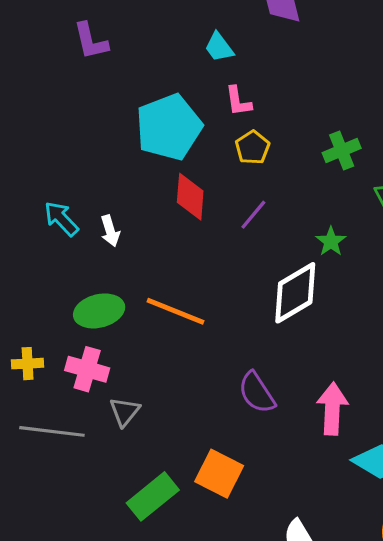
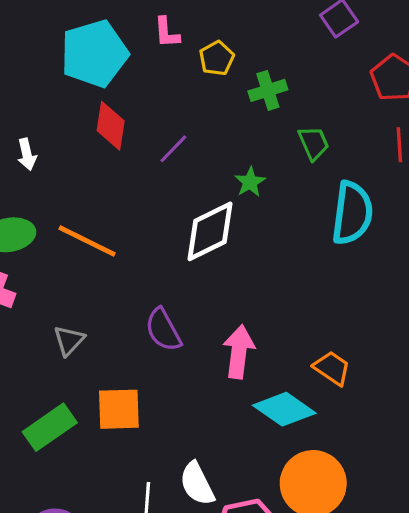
yellow pentagon: (252, 148) -> (217, 58), moved
gray triangle: (125, 412) -> (69, 340), moved
orange square: (219, 474) -> (119, 409), turned -33

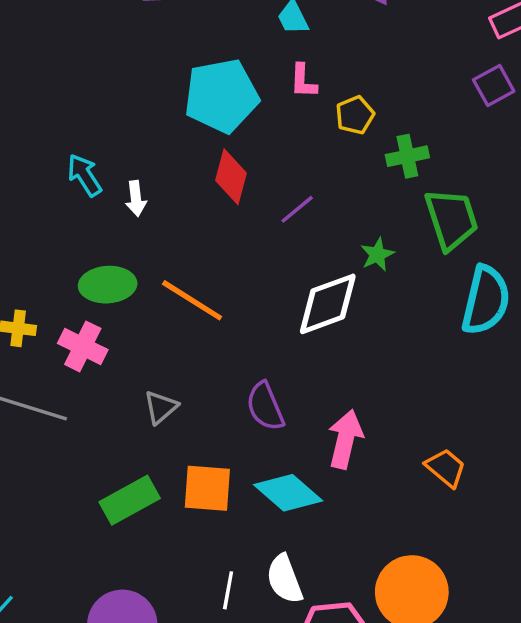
green trapezoid: (314, 143) -> (451, 219), size x1.6
cyan diamond: (284, 409) -> (288, 493), moved

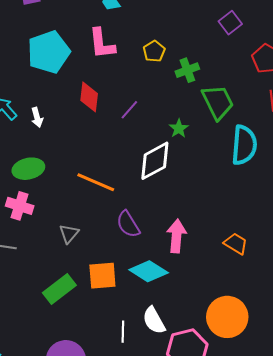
pink L-shape: (303, 81) -> (102, 44), moved, size x1.6
cyan pentagon: (221, 96) -> (49, 52), moved
orange line: (192, 300) -> (96, 182), moved

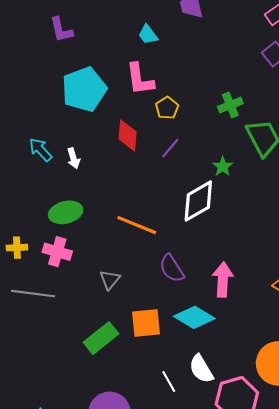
yellow pentagon: (154, 51) -> (167, 108), moved
white line: (123, 332) -> (169, 381), turned -30

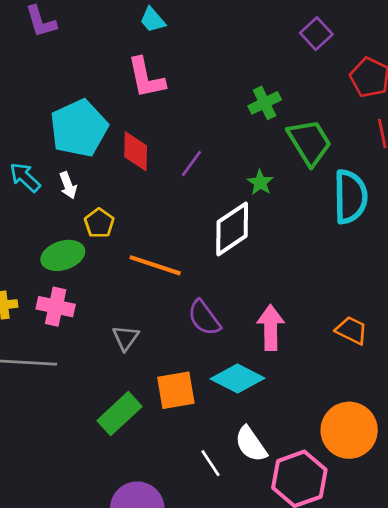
cyan pentagon: (84, 89) -> (79, 128), moved
yellow pentagon: (167, 108) -> (99, 223), moved

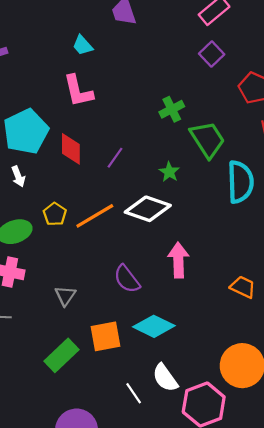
yellow pentagon: (99, 223) -> (55, 214), moved
white diamond: (232, 229) -> (148, 209), turned 54
orange line: (155, 265) -> (95, 216), moved, turned -48
pink arrow: (271, 327) -> (178, 260), moved

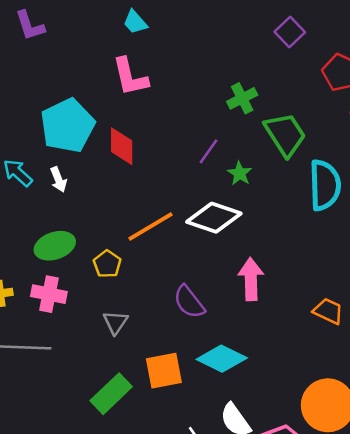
purple line: (115, 158) -> (209, 151), moved
yellow pentagon: (55, 214) -> (107, 264), moved

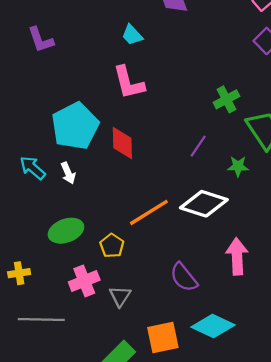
green star: (240, 173) -> (238, 166), moved, turned -30
pink cross: (49, 294) -> (84, 281), moved, turned -32

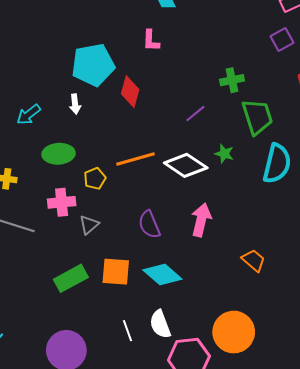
pink L-shape: (129, 83) -> (151, 41), size x0.7
green star: (238, 166) -> (224, 154), moved
cyan arrow: (33, 168) -> (29, 115), moved, turned -95

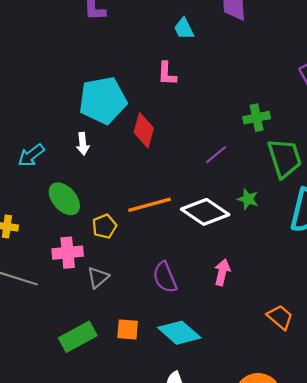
green ellipse: (59, 154) -> (64, 199), turned 52
pink arrow: (201, 220) -> (222, 272), size x0.7
orange square: (116, 272) -> (128, 330), size x0.7

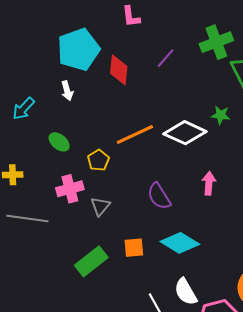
green cross: (257, 118) -> (216, 42), size x1.4
purple line: (216, 155) -> (166, 58), moved
green ellipse: (64, 199) -> (59, 142), size x0.7

